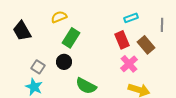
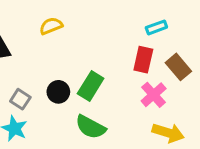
green rectangle: (71, 38) -> (91, 86), moved
red rectangle: (122, 40) -> (143, 60), turned 36

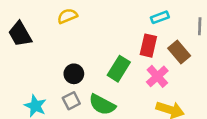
green rectangle: (91, 86) -> (119, 69), moved
gray square: (20, 99) -> (71, 101), moved, turned 30

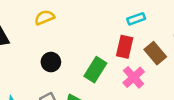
black circle: (74, 74) -> (51, 62), moved

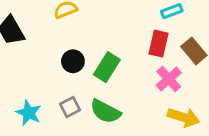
green rectangle: (95, 70) -> (107, 67), moved

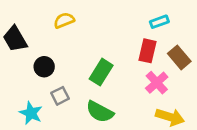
black circle: (73, 61) -> (44, 67), moved
gray square: (70, 107) -> (60, 96), moved

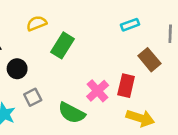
red rectangle: (147, 51) -> (126, 86), moved
green rectangle: (101, 72) -> (63, 45), moved
pink cross: (157, 83) -> (98, 91), moved

